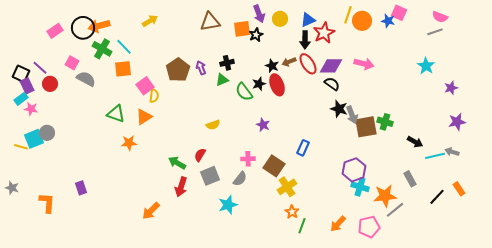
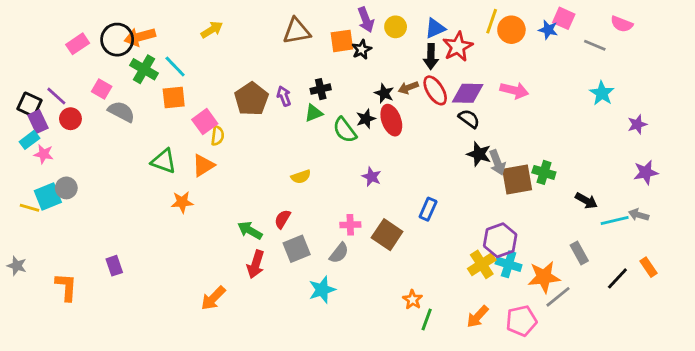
gray line: (435, 32) -> (595, 45), moved, turned 42
yellow cross: (287, 187) -> (482, 264), moved

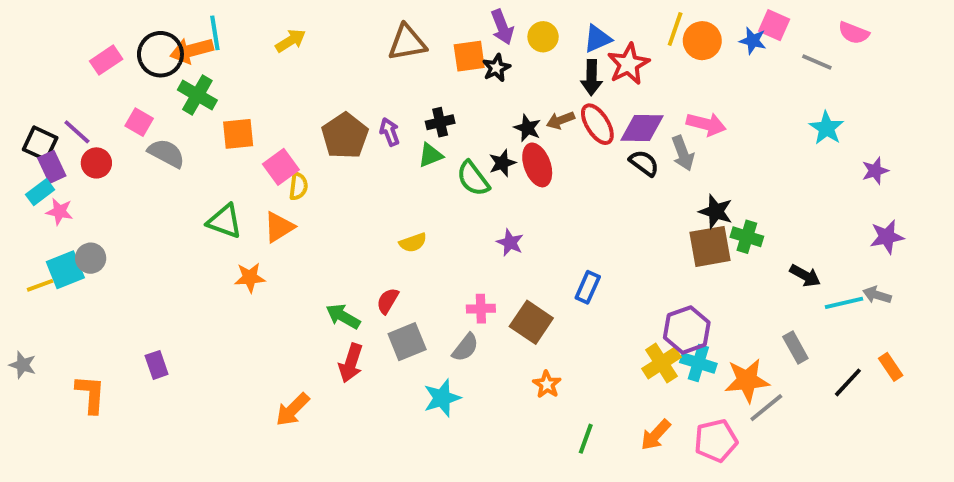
cyan line: (175, 66) -> (215, 33), moved, turned 35
black star: (479, 154) -> (716, 212), moved
gray arrow: (497, 163) -> (683, 153), moved
yellow line: (30, 208) -> (40, 285), turned -36
orange star: (413, 300) -> (547, 384), moved

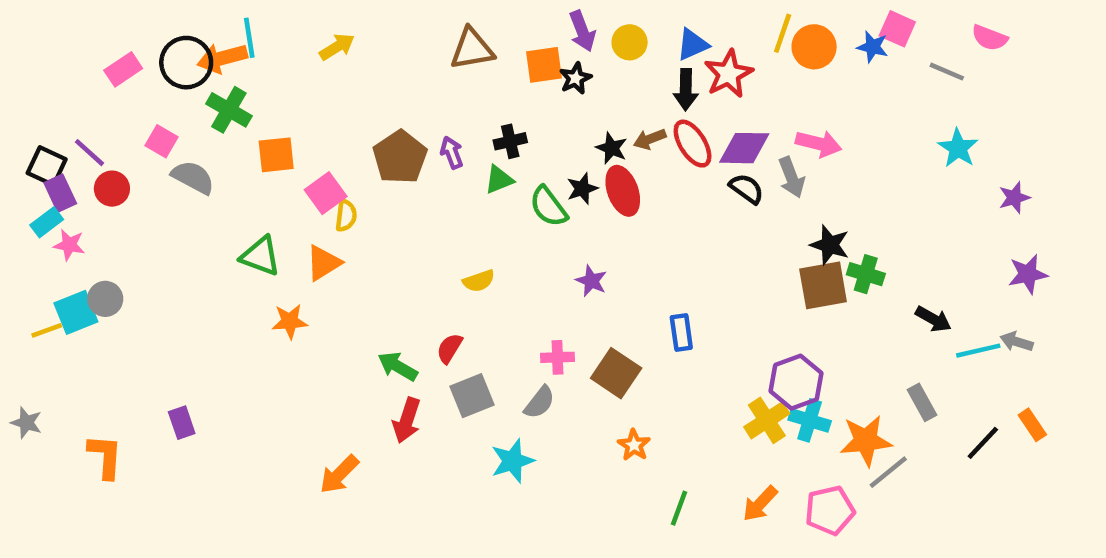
blue rectangle: (588, 287) -> (681, 333), turned -32

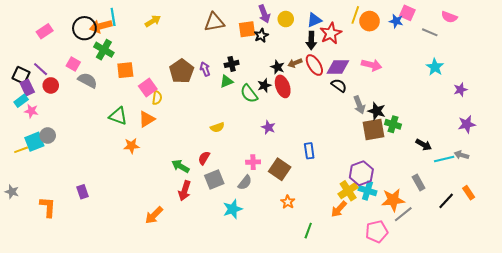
pink rectangle: (123, 69) -> (45, 31), moved
gray arrow: (792, 177) -> (359, 105), moved
orange arrow: (760, 504) -> (339, 209), moved

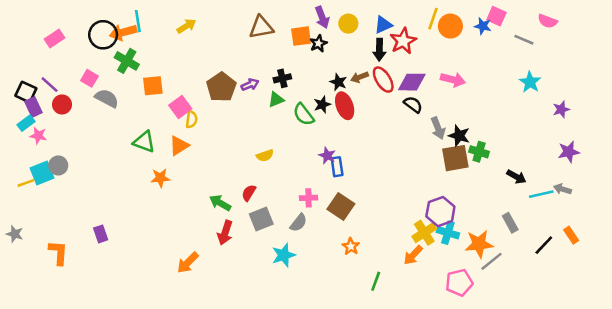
purple arrow: (205, 69) -> (250, 85), turned 88
blue rectangle: (309, 151) -> (337, 167), moved

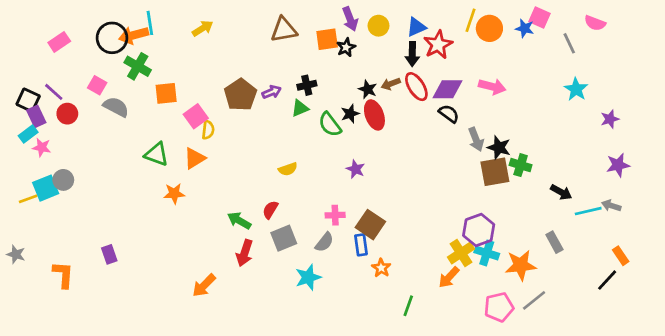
gray line: (524, 40) -> (569, 43), turned 42
blue rectangle: (337, 167) -> (361, 245), moved
black line: (544, 245) -> (607, 280), moved
gray line: (491, 261) -> (534, 300), moved

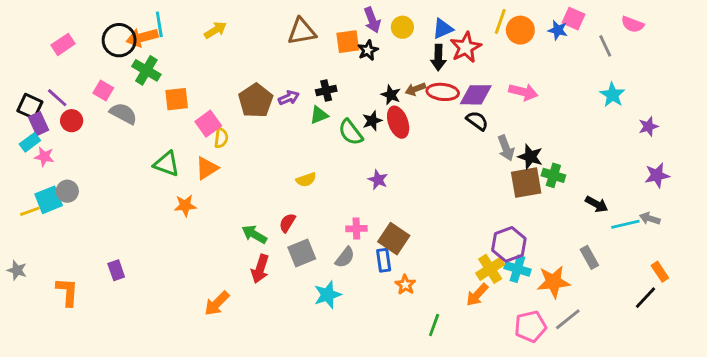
red ellipse: (416, 87) -> (443, 92), turned -52

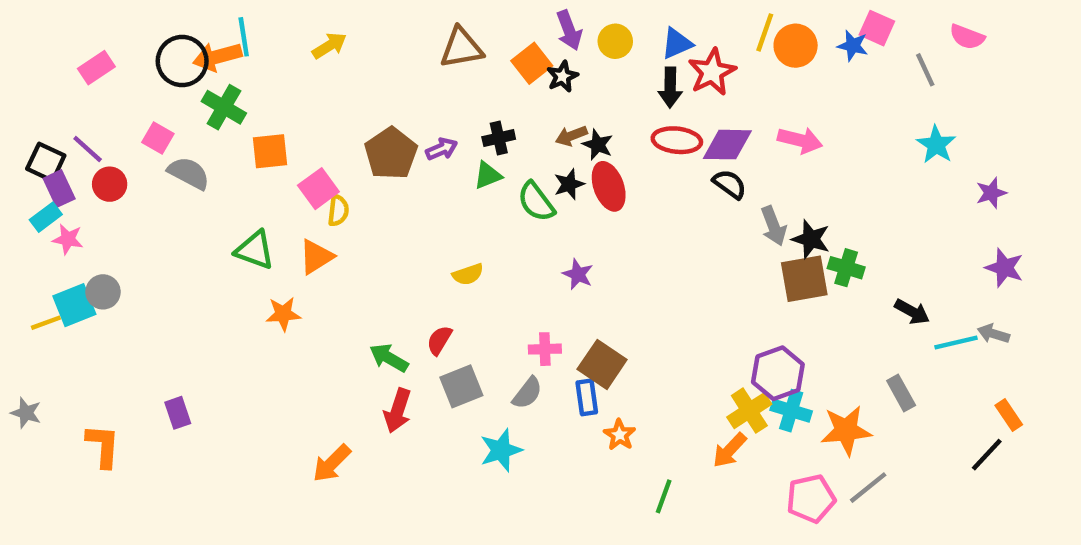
orange square: (348, 42) -> (532, 63), turned -30
brown arrow: (415, 89) -> (571, 136), moved
purple star: (657, 175) -> (1004, 268), turned 30

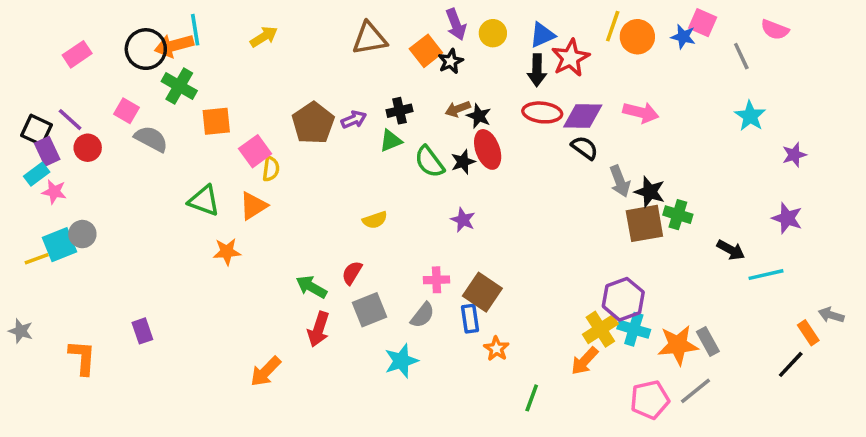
black star: (569, 184) -> (463, 162), moved
purple star: (1004, 268) -> (787, 218), moved
gray arrow: (993, 334) -> (831, 315), moved
gray rectangle: (901, 393) -> (708, 342), moved

